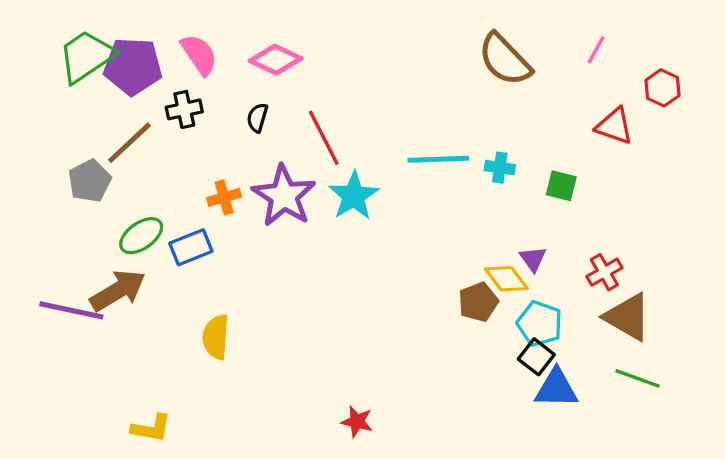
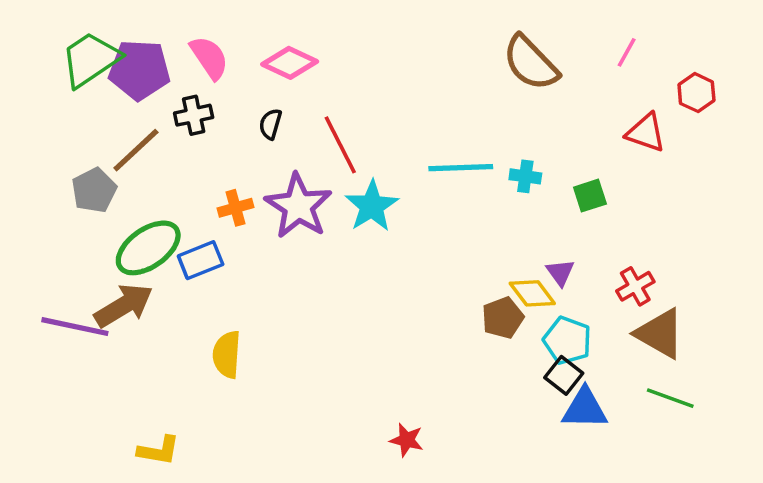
green square: (561, 186) -> (590, 196), turned -32
green ellipse: (141, 236) -> (148, 248), size x1.4
red star: (357, 422) -> (407, 440), moved

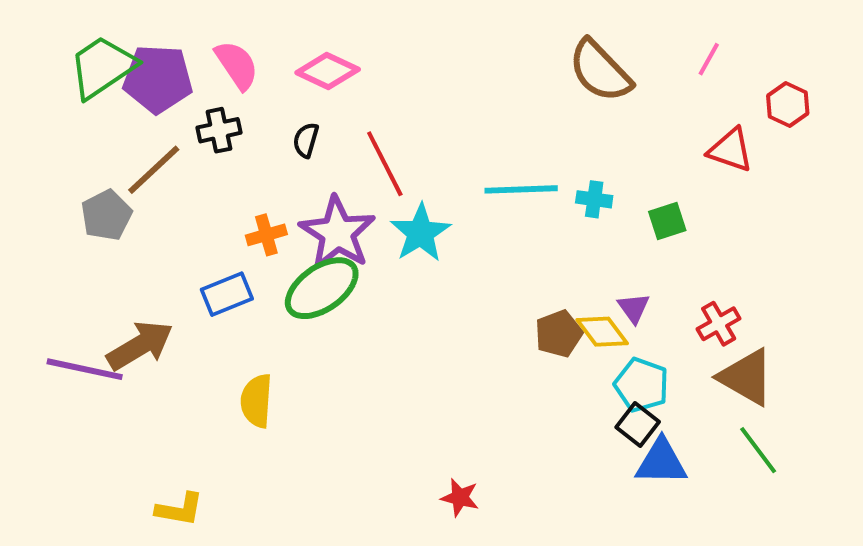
green ellipse: (148, 248) -> (322, 288), moved
brown pentagon: (503, 318) -> (559, 334), moved
green line: (670, 398) -> (758, 450), turned 33

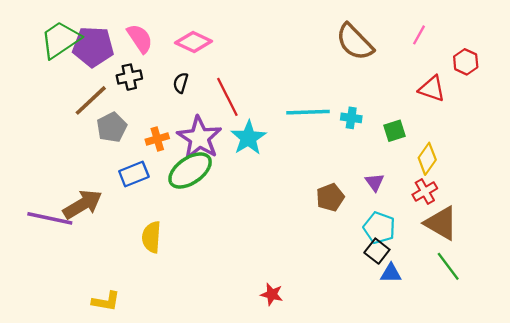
gray pentagon: (106, 215) -> (112, 127), moved
yellow diamond: (602, 332) -> (427, 159), moved, turned 72
blue triangle: (661, 462) -> (391, 273), size x0.7

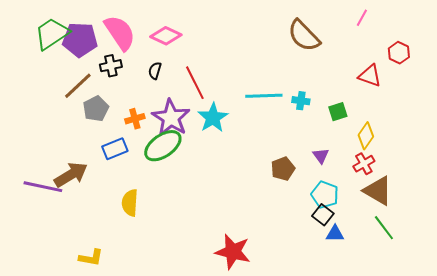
pink line: (419, 35) -> (362, 18), moved
pink semicircle: (140, 38) -> (120, 33), size x1.4
red star: (272, 294) -> (233, 252), size x1.8

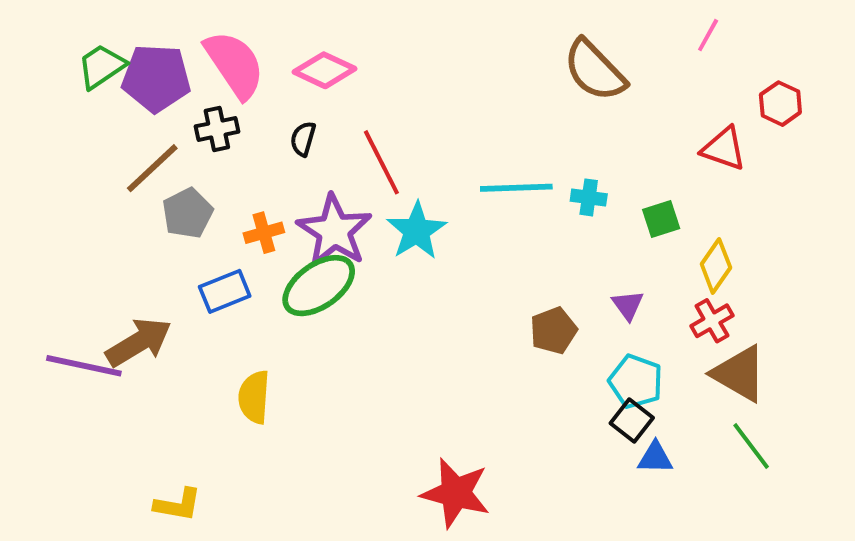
green trapezoid: (52, 34) -> (101, 66), size x0.7

